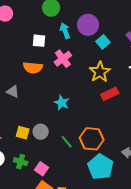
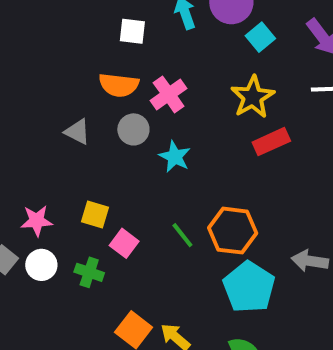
pink cross: (63, 59) -> (169, 94), moved
gray circle: (41, 132) -> (133, 129), moved
pink square: (41, 169) -> (124, 243), moved

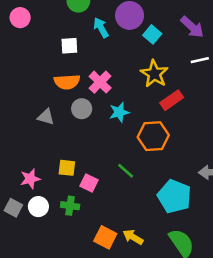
cyan star: (175, 157) -> (119, 112), moved, turned -30
orange hexagon: (233, 231) -> (153, 136), moved

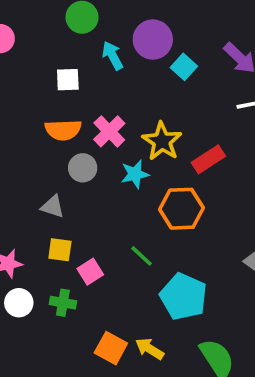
yellow star: (154, 74) -> (162, 141), moved
gray triangle: (46, 117) -> (53, 207), moved
pink square: (89, 183) -> (90, 272), turned 30
cyan pentagon: (174, 196) -> (183, 297), moved

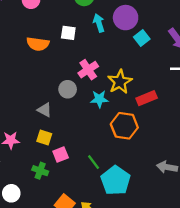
orange semicircle: (63, 130) -> (38, 44), moved
green line: (142, 256) -> (94, 162), moved
white circle: (19, 303) -> (11, 193), moved

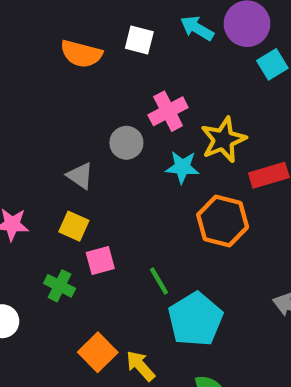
cyan arrow: (99, 23) -> (197, 28), turned -48

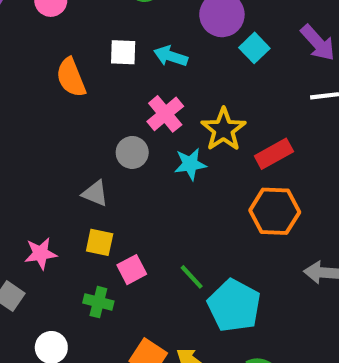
cyan arrow: (197, 28) -> (171, 56), moved
orange semicircle: (81, 54) -> (71, 77), turned 66
orange hexagon: (223, 221) -> (275, 211), moved

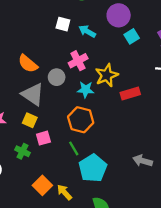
orange semicircle: (71, 77) -> (28, 64), moved, turned -40
gray triangle: (95, 193) -> (33, 94), size x1.6
orange hexagon: (275, 211) -> (81, 120), moved

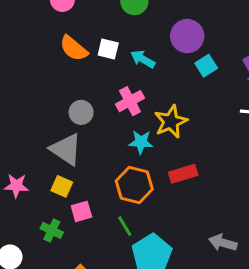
orange semicircle: (28, 64) -> (74, 48), moved
gray circle: (57, 77) -> (81, 112), moved
red rectangle: (130, 93) -> (183, 174), moved

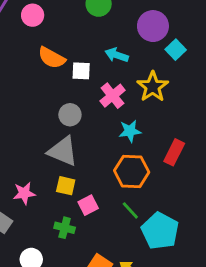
white square: (108, 49) -> (81, 71), moved
yellow star: (171, 122) -> (153, 87), moved
red rectangle: (183, 174) -> (174, 152), turned -35

